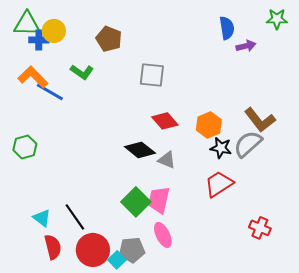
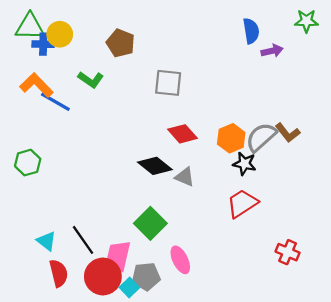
brown L-shape: (260, 120) -> (288, 133), size x0.7
gray semicircle: (248, 144) -> (261, 137), moved
pink trapezoid: (159, 200) -> (118, 255), moved

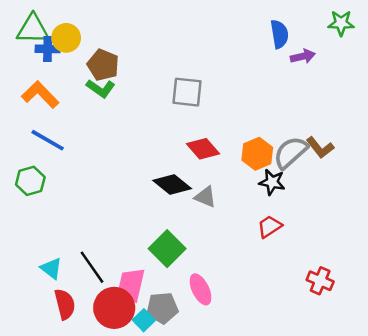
brown pentagon: (121, 43) -> (103, 65), moved
blue line: (55, 102) -> (48, 140), moved
red trapezoid: (242, 203) -> (270, 226), size x0.7

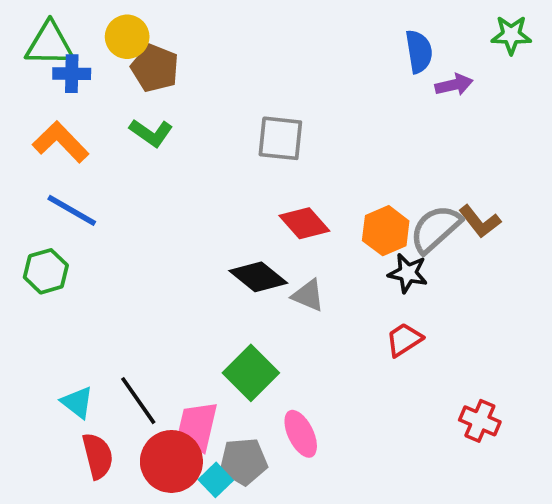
yellow circle: (66, 38) -> (127, 37), moved
brown pentagon: (103, 65) -> (155, 68), moved

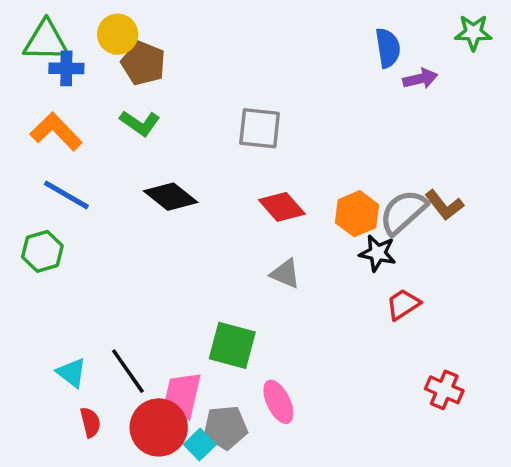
black diamond: (258, 277) -> (171, 197), moved
red trapezoid: (404, 340) -> (403, 304), moved
green square: (251, 373) -> (232, 345), turned -30
red semicircle: (98, 456) -> (90, 422), size x0.7

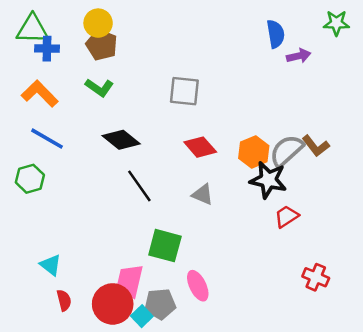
yellow circle: (118, 34) -> (98, 23), moved
black star: (378, 253) -> (268, 180), size x1.4
black line: (128, 371) -> (139, 186), moved

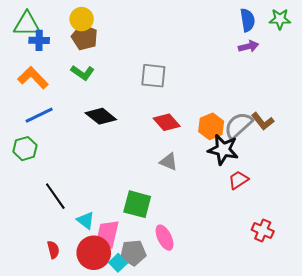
blue semicircle: (276, 34) -> (247, 20), moved
blue line: (47, 139) -> (39, 115), turned -56
black line: (139, 186) -> (55, 196), moved
cyan triangle: (51, 265) -> (86, 220), moved

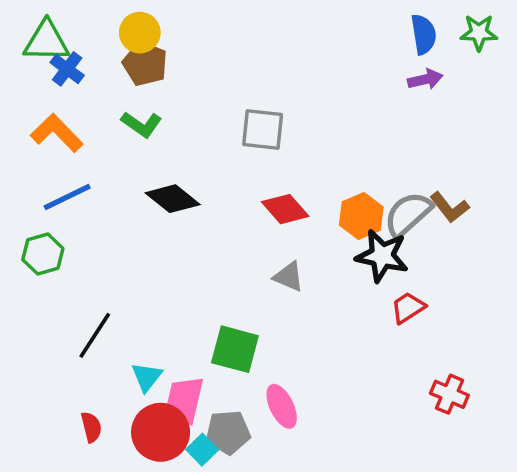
blue cross: (39, 40) -> (67, 69), turned 36
black line: (55, 196) -> (95, 335), turned 68
cyan triangle: (86, 220) -> (147, 377), turned 30

